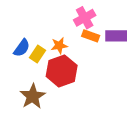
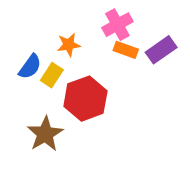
purple rectangle: (116, 36) -> (161, 50), turned -35
orange star: (59, 46) -> (69, 45), moved

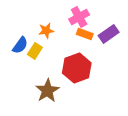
red hexagon: (85, 99) -> (77, 68), moved
brown star: (45, 134) -> (47, 91), moved

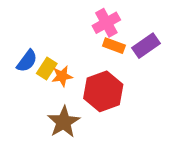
orange star: (46, 31) -> (62, 76), moved

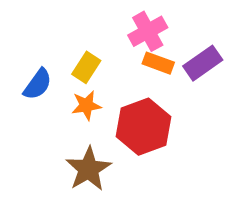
yellow rectangle: (47, 69) -> (86, 67), moved

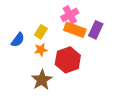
orange rectangle: (158, 63) -> (75, 30), size x1.5
purple rectangle: (203, 63) -> (96, 30), turned -30

